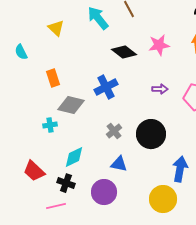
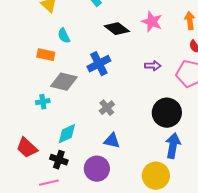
pink star: (159, 45) -> (152, 22), turned 30
cyan semicircle: (21, 52) -> (64, 36), moved
orange rectangle: (53, 78) -> (46, 55), turned -60
black circle: (151, 134) -> (167, 113), moved

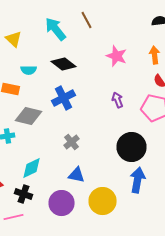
black diamond: (117, 29) -> (64, 64), moved
cyan semicircle: (64, 36) -> (28, 70), turned -63
purple arrow: (153, 66) -> (118, 100), turned -112
yellow circle: (156, 176) -> (102, 201), moved

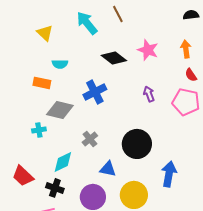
black diamond: (64, 64) -> (114, 58), moved
gray cross: (72, 142) -> (90, 139), moved
black circle: (132, 147) -> (137, 144), moved

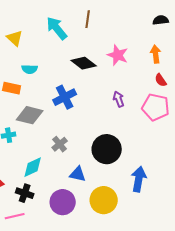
brown line: (118, 14) -> (88, 19), turned 36

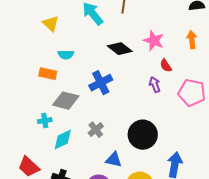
red semicircle: (161, 80) -> (166, 66), moved
cyan diamond: (33, 167) -> (63, 140), moved

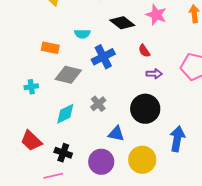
cyan semicircle: (66, 55) -> (82, 34), moved
red semicircle: (166, 66) -> (144, 51), moved
purple arrow: (155, 85) -> (154, 74), moved, turned 112
cyan cross: (45, 121) -> (31, 87), moved

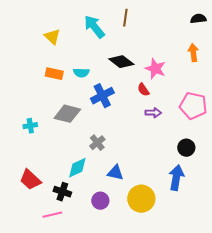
pink star: (156, 15) -> (155, 69), moved
orange rectangle: (50, 48) -> (54, 74), moved
black circle: (145, 109) -> (186, 148), moved, size x0.6
cyan diamond: (65, 114) -> (77, 168), moved
purple circle: (101, 162) -> (100, 201), size x0.7

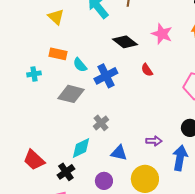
pink star: (155, 69) -> (162, 34), moved
cyan semicircle: (81, 73) -> (80, 65), moved, turned 49
purple arrow: (153, 113) -> (154, 141), moved
cyan cross: (30, 126) -> (34, 74), moved
black cross: (62, 192) -> (66, 172), turned 36

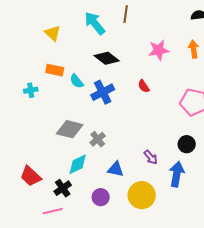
pink star: (162, 34) -> (159, 50), turned -30
black diamond: (125, 42) -> (107, 58), moved
gray diamond: (71, 94) -> (70, 129), moved
purple arrow: (154, 141) -> (151, 157), turned 49

